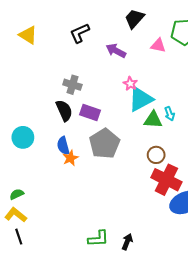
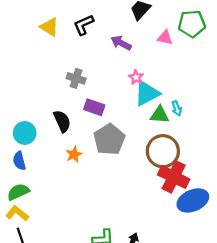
yellow triangle: (28, 35) -> (49, 27), moved
black semicircle: (64, 111) -> (62, 121), moved
blue semicircle: (63, 146) -> (19, 161), moved
brown circle: (156, 155) -> (163, 151), size x1.8
green semicircle: (17, 194) -> (18, 192), size x1.5

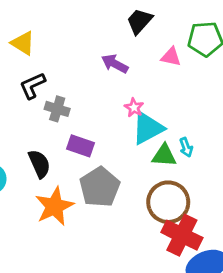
black L-shape: (84, 25) -> (32, 86), moved
orange star: (74, 154) -> (54, 206), size x1.8

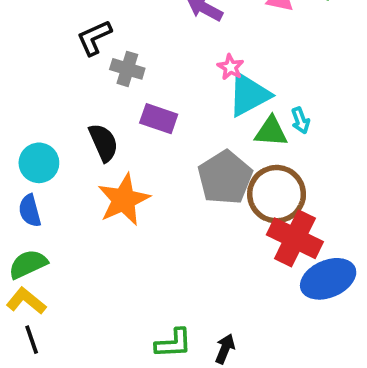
gray pentagon: (100, 187) -> (225, 178), moved

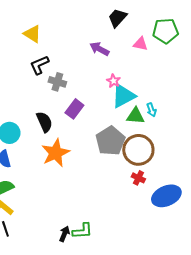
purple rectangle: (159, 119) -> (74, 109), turned -72
red cross: (295, 238) -> (138, 178), moved, size x0.5
black arrow: (225, 349) -> (64, 234), moved

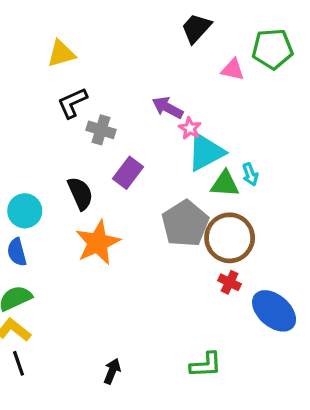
yellow triangle: (32, 34) -> (61, 54), turned -48
purple arrow: (99, 49) -> (168, 108), moved
blue ellipse: (166, 196) -> (274, 311), turned 64
green L-shape: (82, 231) -> (206, 365), moved

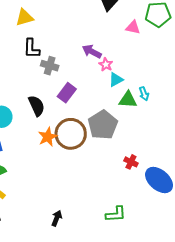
black L-shape: (72, 103) -> (32, 49), turned -65
cyan triangle: (206, 152) -> (116, 80), size x0.6
brown circle: (230, 238) -> (71, 134), moved
orange star: (98, 243) -> (48, 137), size x0.7

